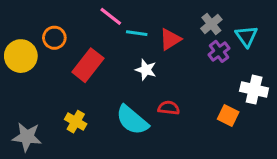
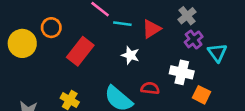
cyan triangle: (246, 36) -> (217, 53), moved
white cross: (254, 90) -> (182, 72), moved

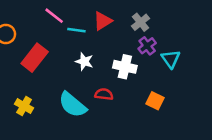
red triangle: (151, 29) -> (103, 21), moved
white cross: (182, 72) -> (125, 67), moved

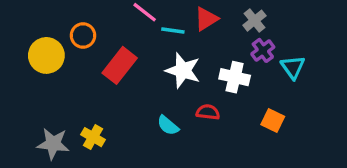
white star: (84, 62) -> (183, 70), size x1.5
cyan semicircle: (72, 105) -> (168, 125), size x0.6
yellow cross: (24, 106) -> (93, 137), moved

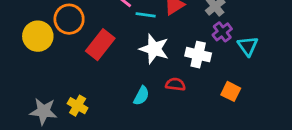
orange circle: (83, 35) -> (69, 19), size x1.4
cyan semicircle: (168, 125) -> (141, 96), turned -102

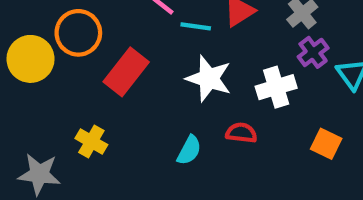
white cross: (198, 55) -> (276, 87), turned -30
yellow cross: (78, 106) -> (91, 142), moved

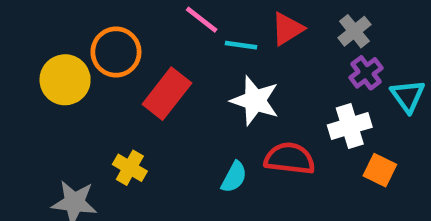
white cross: (276, 87) -> (350, 126), moved
red semicircle: (241, 133) -> (290, 158), size x1.5

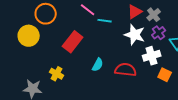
red triangle: (287, 29) -> (135, 12), moved
orange circle: (116, 52) -> (46, 14), moved
white star: (255, 101) -> (135, 35), moved
cyan semicircle: (234, 177) -> (98, 65), moved

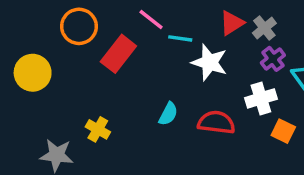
white star: (135, 35) -> (209, 62), moved
yellow circle: (29, 36) -> (33, 73), moved
red rectangle: (73, 42) -> (118, 54), moved

